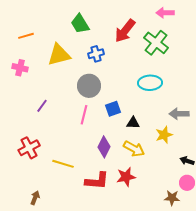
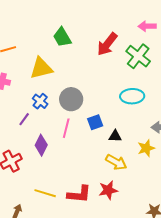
blue cross: (96, 54) -> (40, 101), moved, turned -35
purple diamond: (104, 147) -> (41, 145), moved
yellow line: (63, 164) -> (45, 193), moved

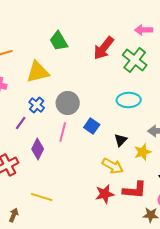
blue square: (95, 122) -> (92, 126), turned -35
black triangle: (115, 136) -> (121, 140), moved, turned -48
red L-shape: (79, 194) -> (135, 190), moved

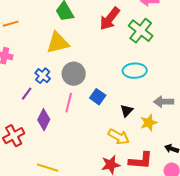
yellow triangle: (38, 72) -> (58, 43), moved

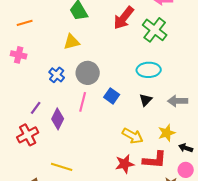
yellow triangle: (58, 43) -> (72, 42), size x0.7
purple line: (27, 94) -> (36, 108), moved
black triangle: (127, 111) -> (146, 100), moved
yellow star: (149, 123) -> (167, 133), moved

